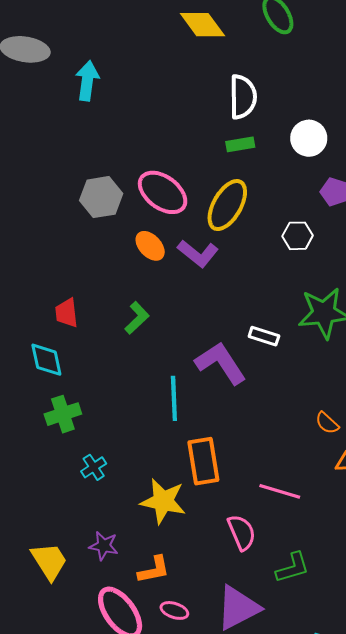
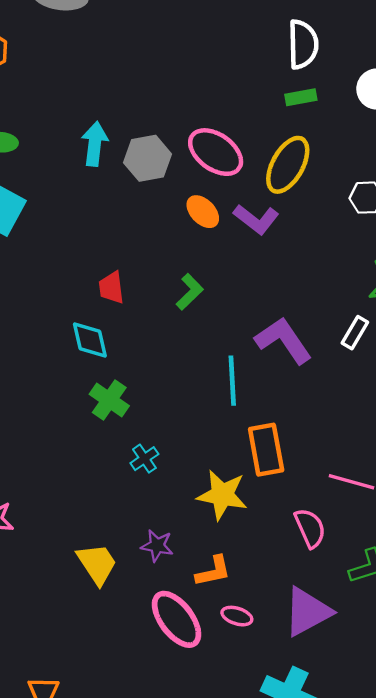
cyan arrow: (87, 81) -> (95, 144), moved
white rectangle: (264, 336) -> (355, 333), moved, turned -76
green cross: (63, 414) -> (109, 400), turned -36

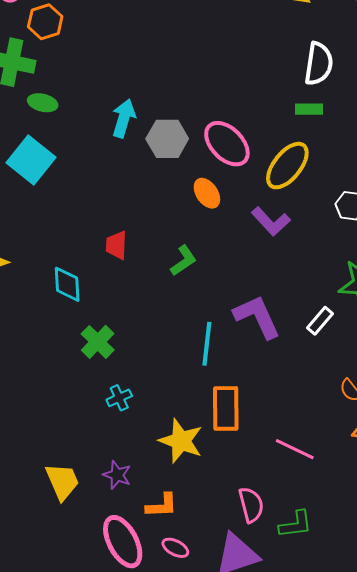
purple L-shape: (256, 219) -> (271, 221), moved
cyan diamond: (90, 340) -> (67, 284), moved
pink semicircle: (310, 528) -> (251, 505), moved

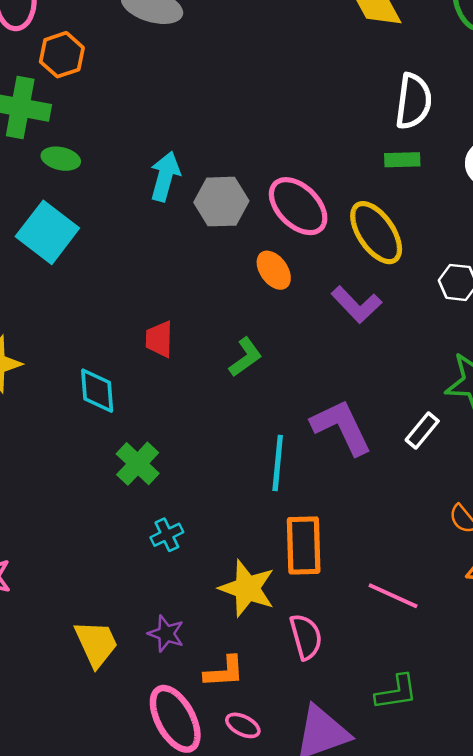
yellow ellipse: (287, 166) -> (376, 233), turned -72
pink semicircle: (251, 505) -> (306, 637), moved

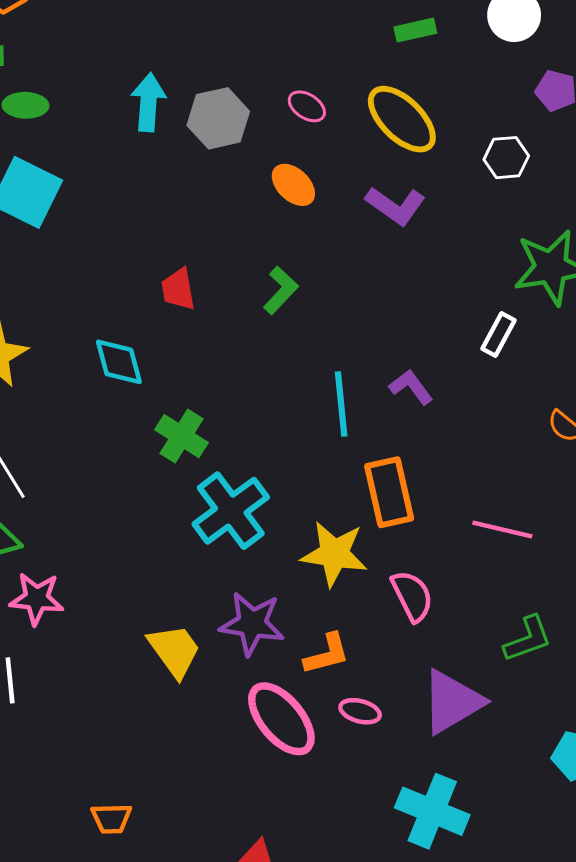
pink ellipse: (298, 206) -> (307, 106), size x0.5
purple L-shape: (341, 427) -> (411, 387), moved, size x0.6
cyan cross: (167, 535) -> (231, 511), size x2.0
purple star: (166, 634) -> (252, 624), size x1.5

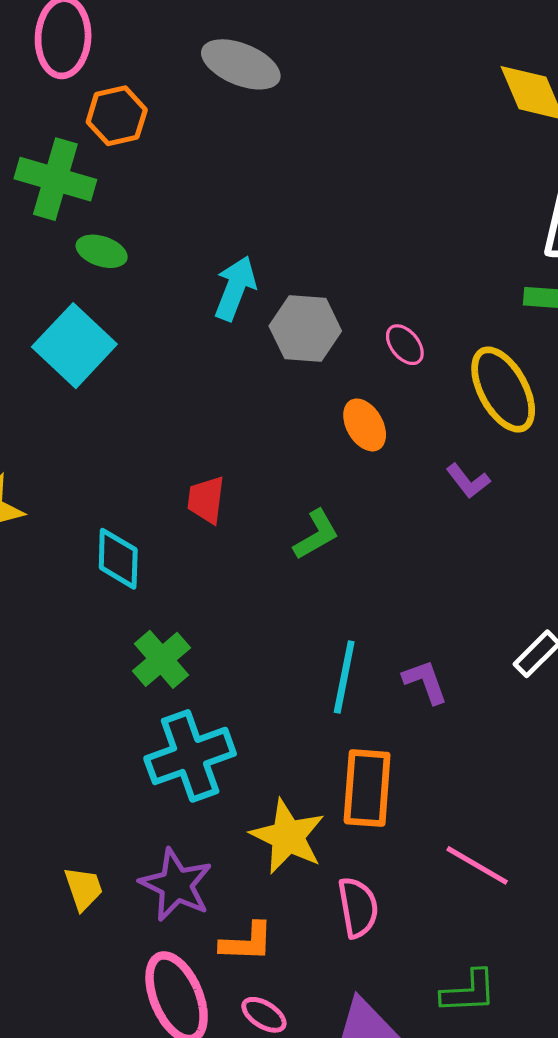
purple L-shape: (395, 206) -> (468, 481), size x0.7
yellow trapezoid: (174, 651) -> (84, 889), size x0.7

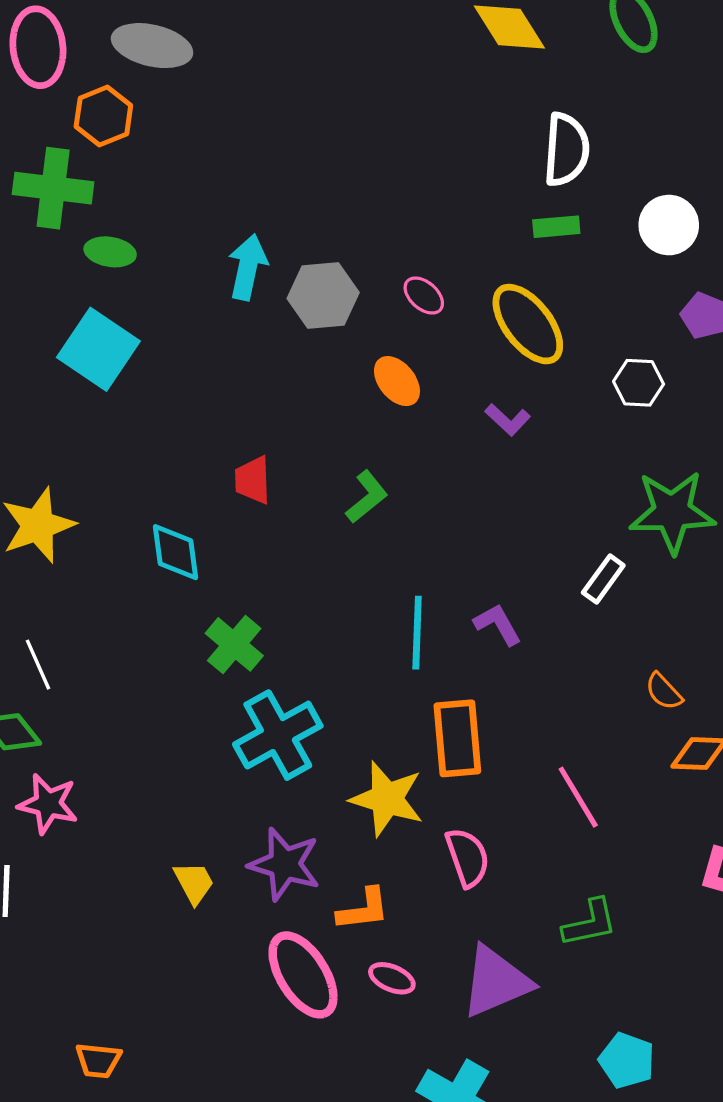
gray ellipse: (241, 64) -> (152, 46), moved
pink line: (477, 865) -> (578, 797), turned 38

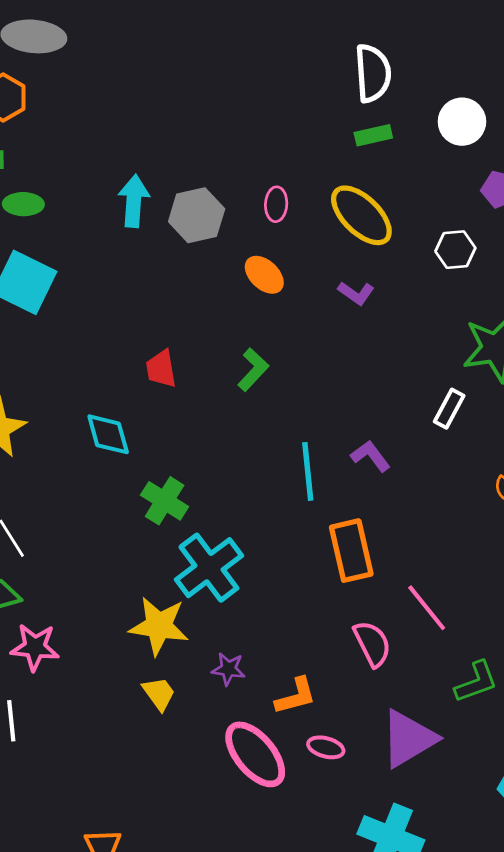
pink ellipse: (424, 296) -> (276, 204), turned 60
pink line: (578, 797) -> (427, 608), moved
yellow star: (387, 799) -> (159, 626), moved
purple star: (285, 864) -> (228, 669), size x0.6

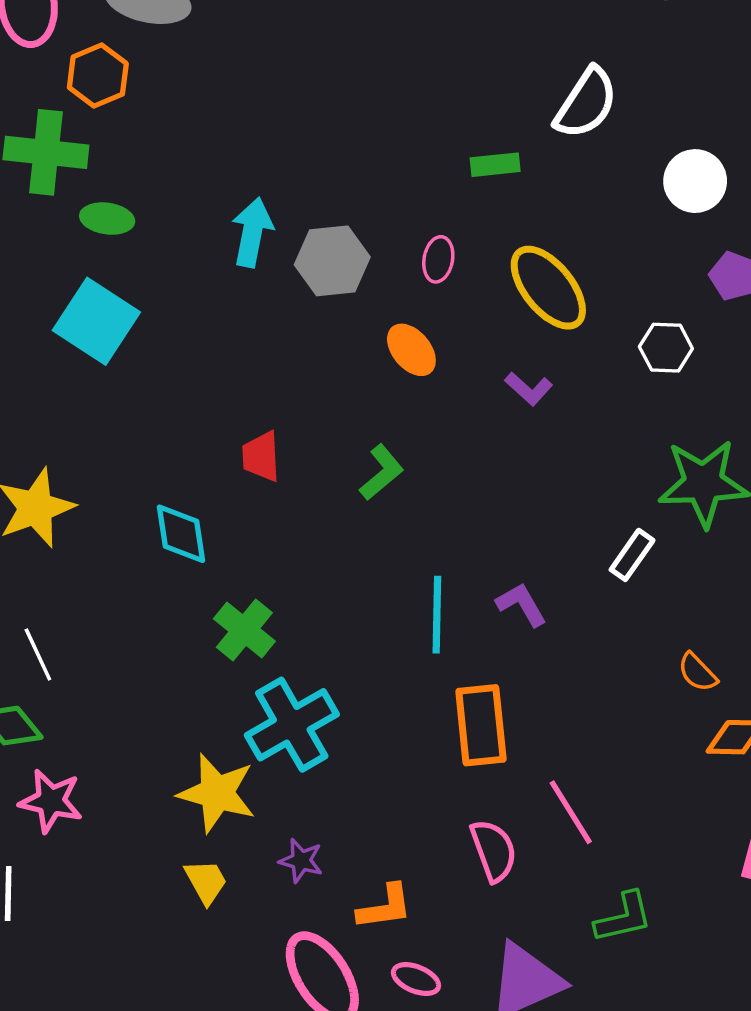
white semicircle: (373, 73) -> (586, 103), turned 30
green rectangle: (373, 135) -> (495, 165), moved

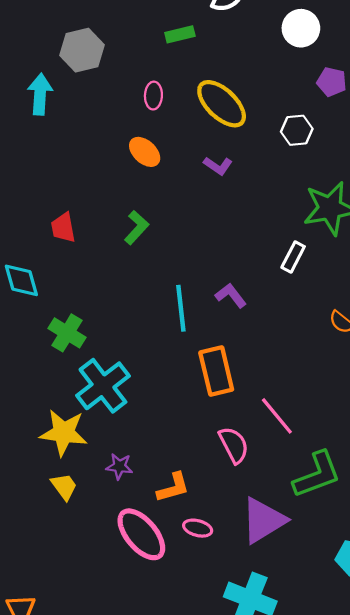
gray hexagon: (332, 261) -> (82, 50), moved
green L-shape: (624, 917) -> (317, 475), size x1.4

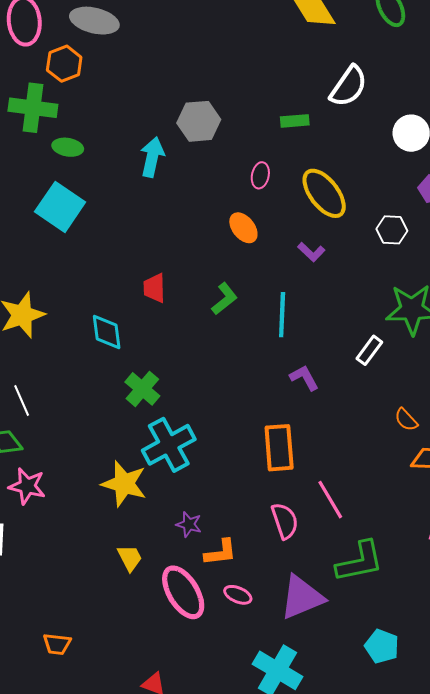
cyan line: (181, 308) -> (282, 315), moved
purple star: (119, 466) -> (189, 524), moved
yellow trapezoid: (64, 487) -> (130, 558), moved

